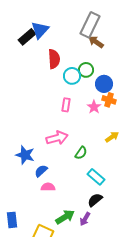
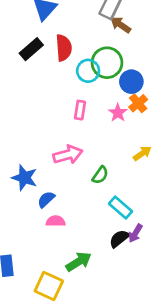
black rectangle: (27, 37) -> (31, 49), moved
green circle: (86, 70) -> (107, 63), size x1.5
orange cross: (109, 100) -> (138, 103), turned 32
purple arrow: (85, 219) -> (135, 233), moved

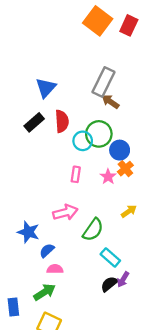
green semicircle: (100, 175) -> (93, 230), size x1.5
green arrow: (79, 262) -> (45, 292), moved

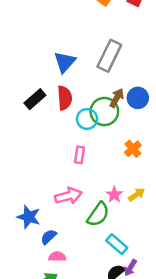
blue triangle: (46, 88) -> (65, 62), moved
brown arrow: (110, 102) -> (117, 98), moved, turned 84
blue circle: (120, 150) -> (138, 98), moved
pink star: (108, 177) -> (114, 195), moved

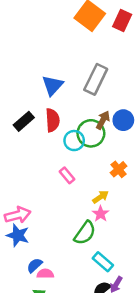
pink rectangle: (80, 155) -> (67, 175), turned -49
yellow arrow: (137, 195) -> (101, 197), moved
pink arrow: (68, 196) -> (18, 215), moved
blue semicircle: (49, 237) -> (35, 265), moved

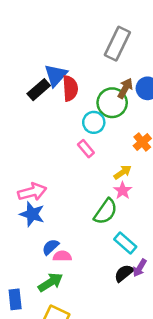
blue triangle: (53, 85) -> (56, 75), moved
cyan circle: (74, 141) -> (94, 122), moved

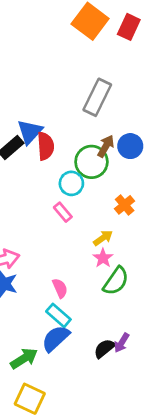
green semicircle: (106, 212) -> (116, 281), moved
cyan rectangle: (125, 243) -> (58, 315), moved
blue semicircle: (51, 247) -> (56, 338), moved, size x1.5
pink semicircle: (62, 256) -> (60, 288), moved, turned 66

